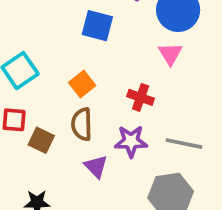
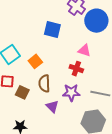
pink triangle: (170, 54) -> (84, 51), moved, turned -40
orange square: (82, 84) -> (35, 61), moved

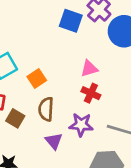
blue square: (52, 29) -> (71, 21), moved
pink triangle: (84, 51) -> (89, 69), moved, turned -40

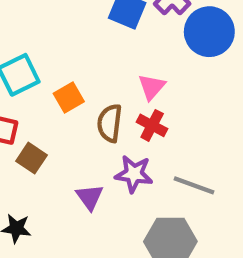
pink triangle: (89, 69) -> (152, 87), turned -36
brown semicircle: (46, 109) -> (110, 123), moved

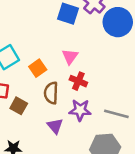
pink triangle: (152, 87) -> (70, 57), moved
brown semicircle: (110, 123) -> (51, 93), moved
red cross: (152, 125) -> (78, 81), moved

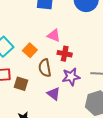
pink triangle: (70, 57) -> (54, 35), turned -32

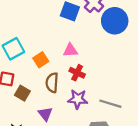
pink triangle: (54, 35) -> (70, 50), turned -40
purple triangle: (54, 94) -> (45, 114), moved

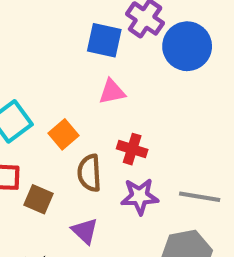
pink triangle: (70, 50) -> (112, 92), moved

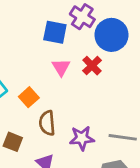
pink triangle: (112, 92) -> (61, 67), turned -48
red cross: (132, 149) -> (92, 66), moved, turned 30

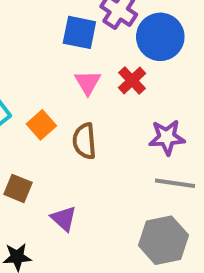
brown semicircle: (47, 123) -> (84, 141), moved
purple star: (82, 138) -> (167, 137), moved

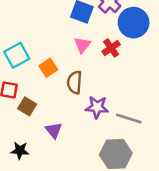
purple star: (167, 137) -> (97, 107), moved

